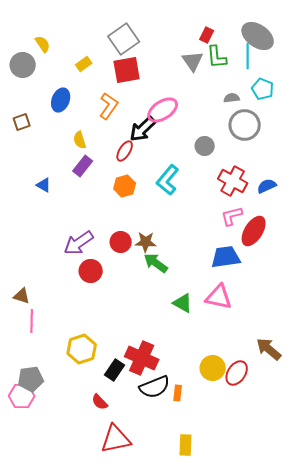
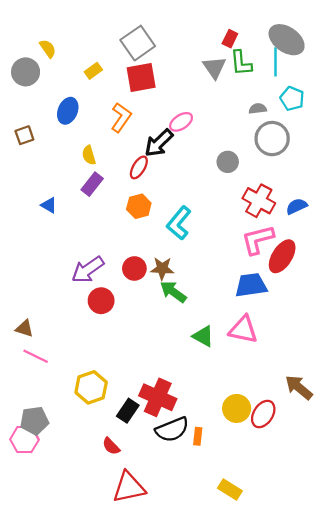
pink ellipse: (163, 110) -> (181, 122), size x0.7
cyan L-shape: (168, 180) -> (179, 223), moved
pink L-shape: (232, 216) -> (258, 240), size x1.4
pink line: (32, 321) -> (36, 356), turned -65
yellow rectangle: (186, 445) -> (230, 490), moved, turned -60

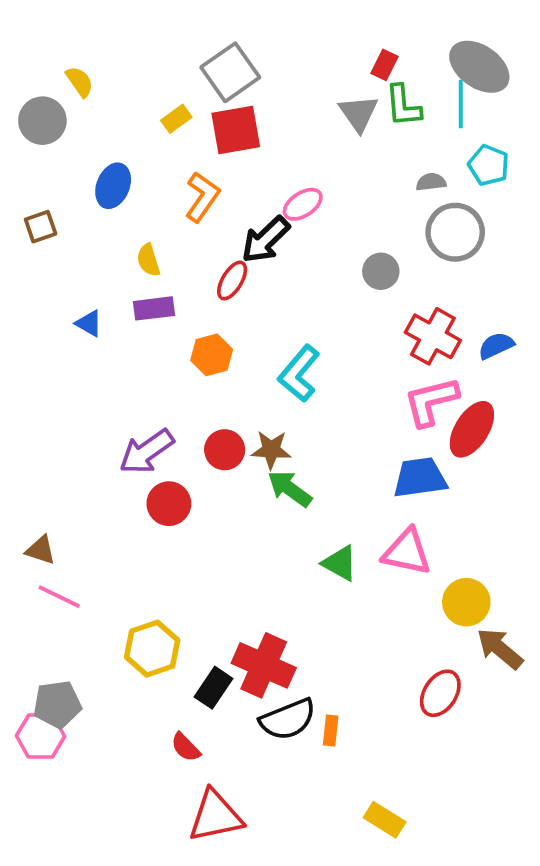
yellow rectangle: (93, 71) -> (176, 119), moved
purple rectangle: (92, 184) -> (154, 308), turned 45
blue triangle: (49, 205) -> (89, 323), moved
orange hexagon: (139, 206) -> (212, 355), moved
yellow circle: (237, 408) -> (466, 602), moved

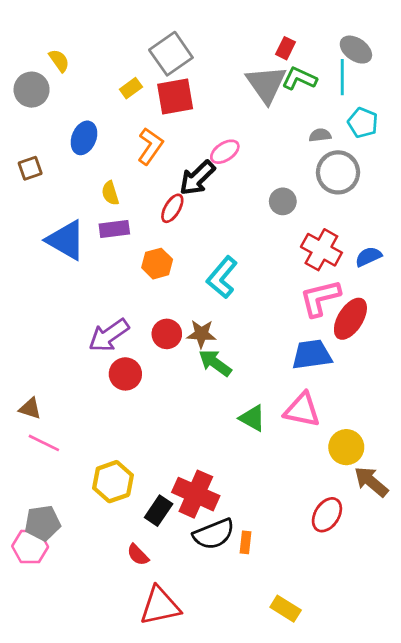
gray ellipse: (479, 67) -> (356, 50), size x0.7
green L-shape: (403, 106) -> (299, 79), turned 120
gray triangle: (358, 113) -> (266, 84), size x1.4
blue triangle: (89, 323) -> (66, 240), size x2.0

